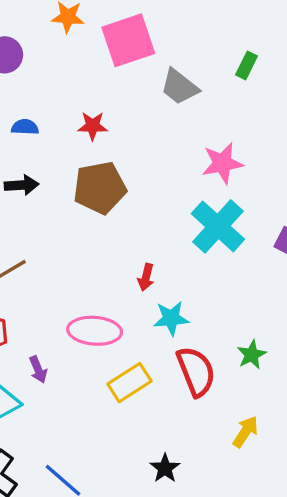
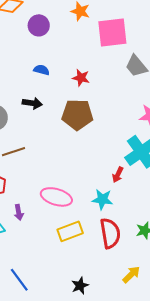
red arrow: (146, 277) -> (118, 175), moved

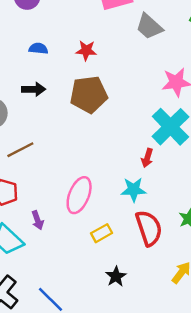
pink ellipse: (56, 197) -> (79, 195), turned -76
yellow rectangle: (70, 231) -> (101, 233), size x0.7
black star: (80, 286) -> (116, 276), moved

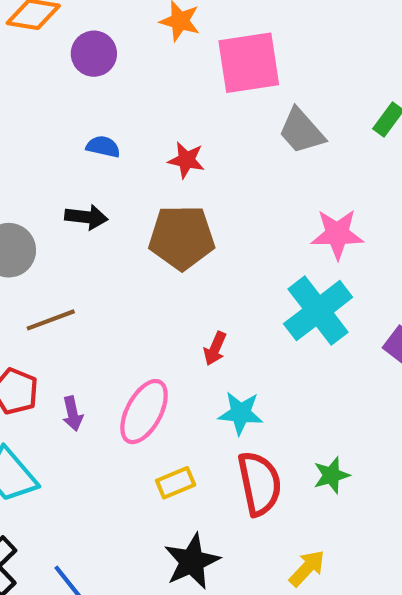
red arrow: (147, 158) -> (215, 349), moved
purple arrow: (38, 220) -> (73, 414), moved
black star: (116, 276) -> (192, 561), size x1.5

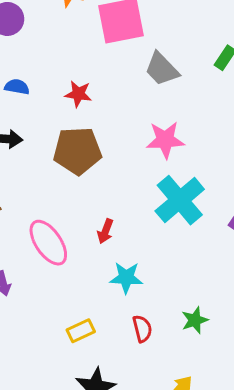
pink star: (337, 234) -> (165, 140), moved
pink ellipse: (144, 412) -> (48, 243), moved, turned -60
red semicircle: (259, 484) -> (142, 329), size x0.6

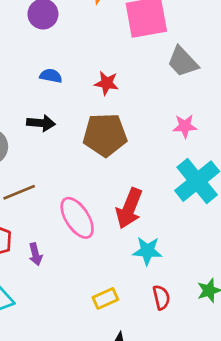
pink star: (165, 140) -> (185, 126), size x0.7
red arrow: (105, 231) -> (129, 208), size x1.8

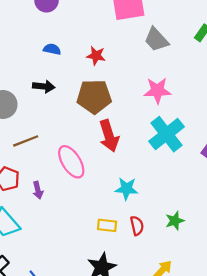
pink star: (185, 126) -> (157, 91), size x1.4
red arrow: (129, 208) -> (109, 136), moved, turned -40
yellow rectangle: (105, 298) -> (107, 225), moved, turned 30

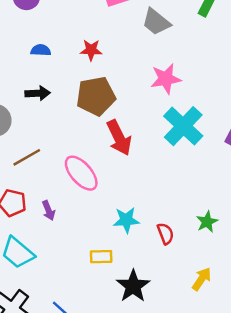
cyan star: (126, 189) -> (126, 220), moved
yellow rectangle: (107, 225) -> (101, 257), moved

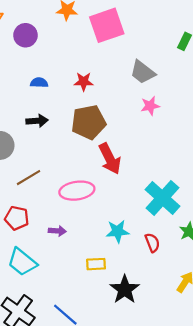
gray trapezoid: (156, 22) -> (143, 72), moved
pink star: (166, 79) -> (150, 106), size x0.7
cyan cross: (183, 126) -> (163, 198), moved
pink ellipse: (81, 173) -> (77, 191), turned -56
purple arrow: (49, 210) -> (57, 231), moved, turned -63

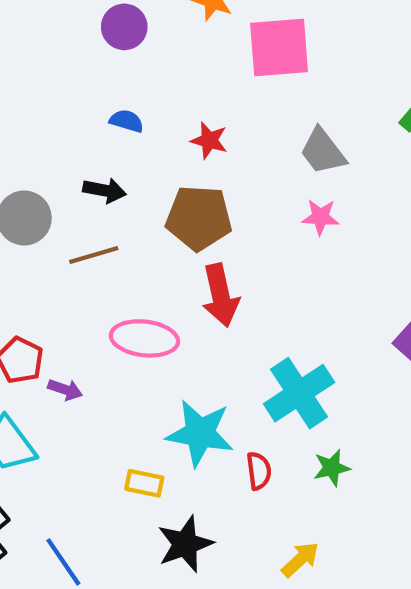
brown line: (28, 178) -> (94, 255), moved
purple arrow: (57, 231) -> (65, 390), moved
cyan star: (118, 231) -> (200, 433), size x1.5

